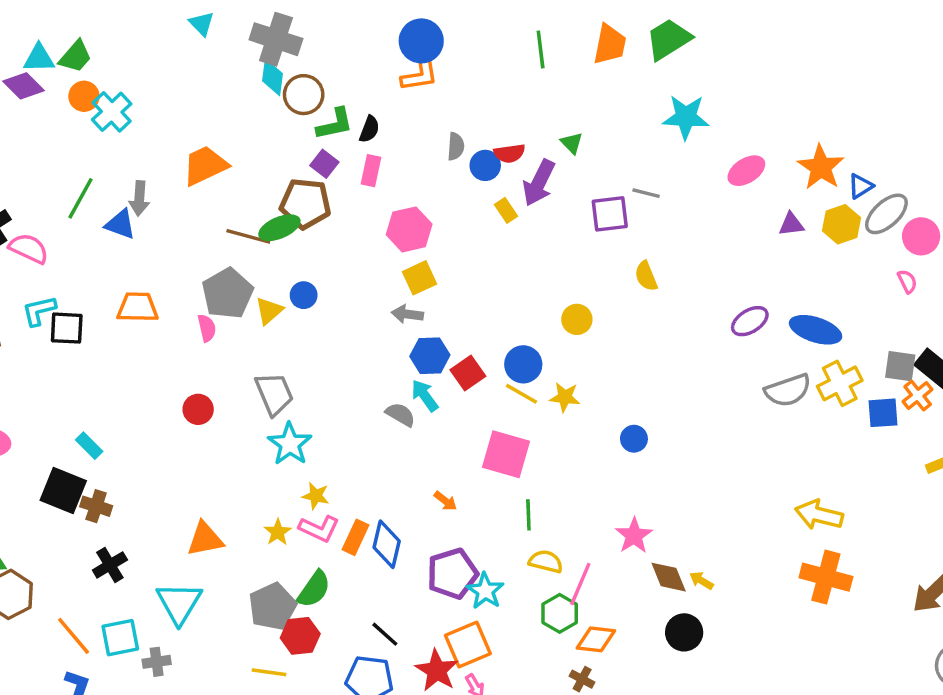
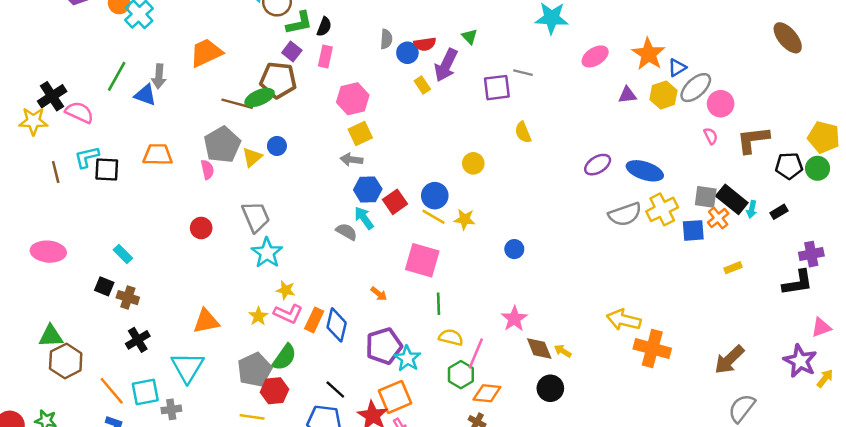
black square: (63, 491) -> (104, 286), size x0.6
yellow arrow: (819, 515) -> (624, 320), moved

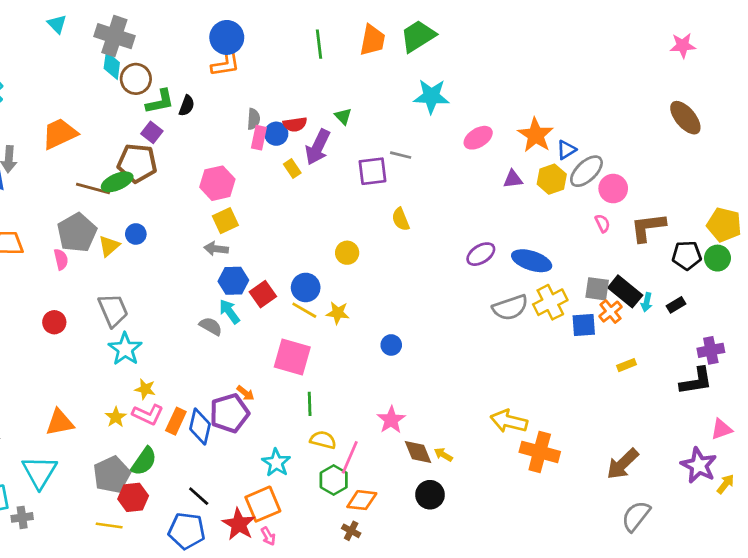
pink rectangle: (325, 56) -> (259, 138), moved
purple pentagon: (384, 346) -> (229, 413), moved

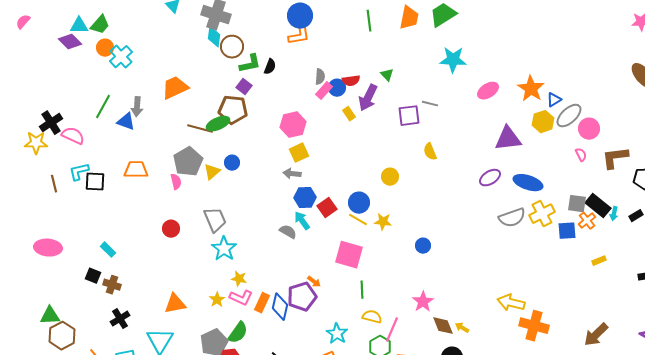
pink rectangle: (259, 138) -> (324, 91), turned 30
purple triangle: (513, 179) -> (508, 139), moved, size x1.8

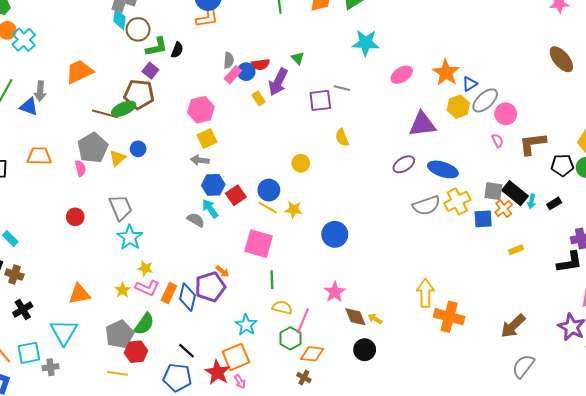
blue circle: (423, 246) -> (335, 234), size x1.6
yellow arrow: (511, 303) -> (425, 293), turned 76

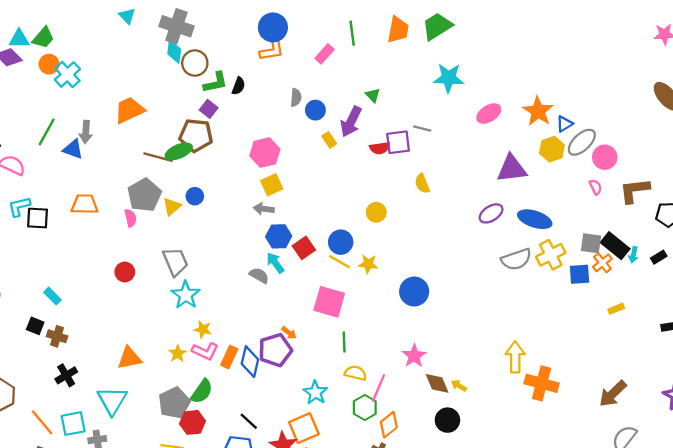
red semicircle: (261, 64) -> (380, 148), moved
pink rectangle: (233, 75) -> (325, 54), moved
orange diamond: (312, 354) -> (389, 425), turned -45

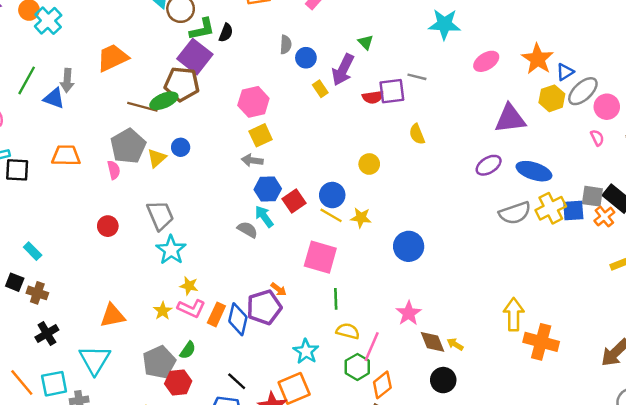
purple square: (209, 109) -> (195, 57), size x1.8
blue square: (579, 274) -> (573, 211), moved
green semicircle: (202, 391) -> (188, 350), size x0.7

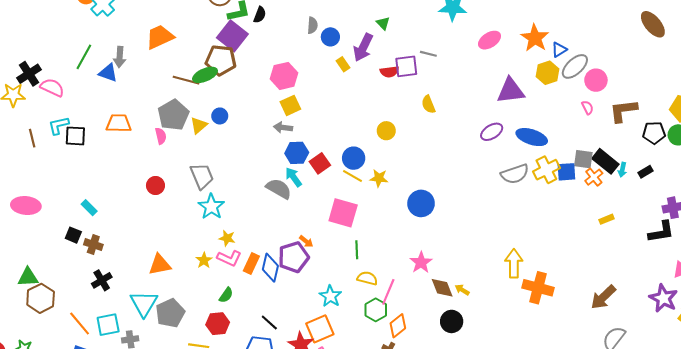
gray semicircle: (247, 230) -> (279, 189), size x1.4
gray pentagon: (159, 362) -> (170, 313), moved

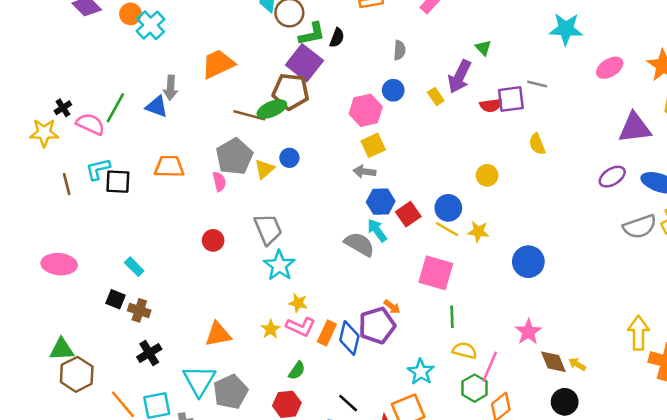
blue circle: (330, 37) -> (393, 90), moved
green line: (84, 57) -> (115, 108), moved
black cross: (29, 74) -> (63, 108), size x0.6

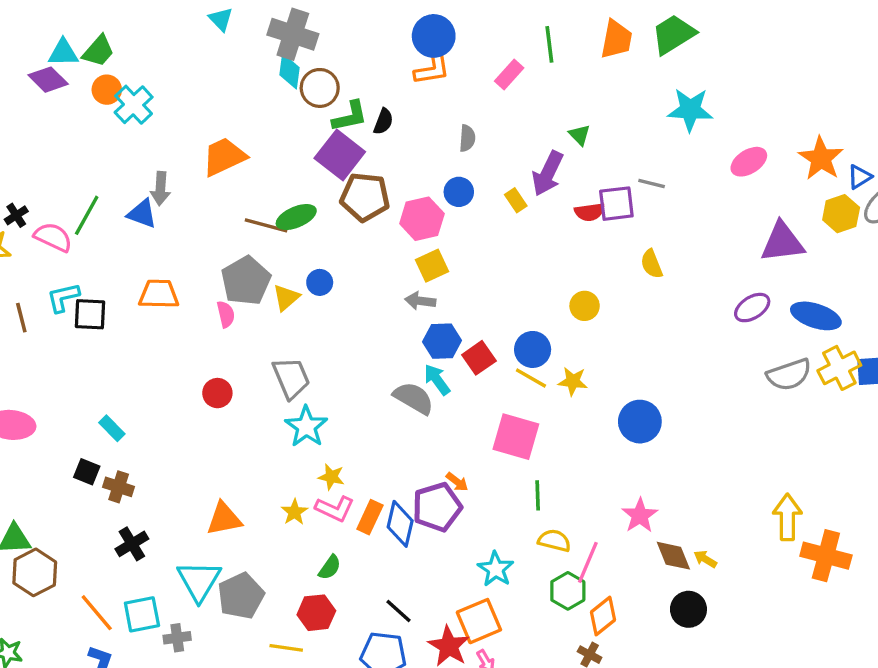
brown pentagon: (291, 91) -> (365, 197), moved

